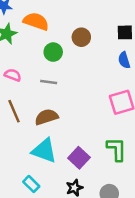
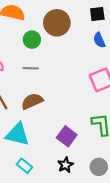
brown circle: (81, 37) -> (57, 23), size x1.5
cyan triangle: (44, 151) -> (17, 134), moved

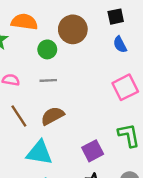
purple square: (67, 136) -> (93, 151), turned 30

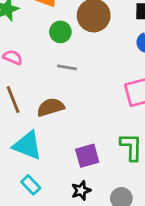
gray line: (48, 80) -> (67, 67), moved

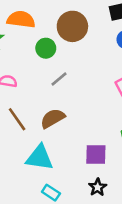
gray line: (67, 67) -> (59, 79), turned -36
purple square: (87, 156) -> (96, 155), turned 30

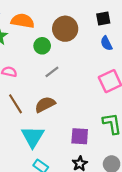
cyan triangle: (40, 158) -> (33, 137), turned 50

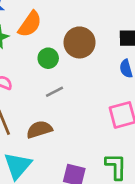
orange semicircle: (23, 21) -> (30, 24), turned 105

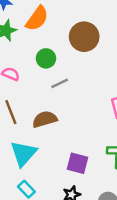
green circle: (48, 58) -> (46, 58), moved

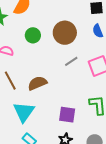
brown circle: (84, 37) -> (65, 33), moved
gray line: (60, 83) -> (71, 61), moved

